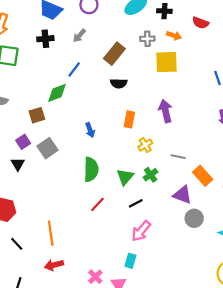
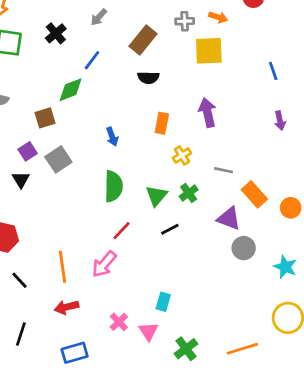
black cross: (45, 39) -> (56, 33), moved, turned -35
pink arrow: (141, 231) -> (104, 264), moved

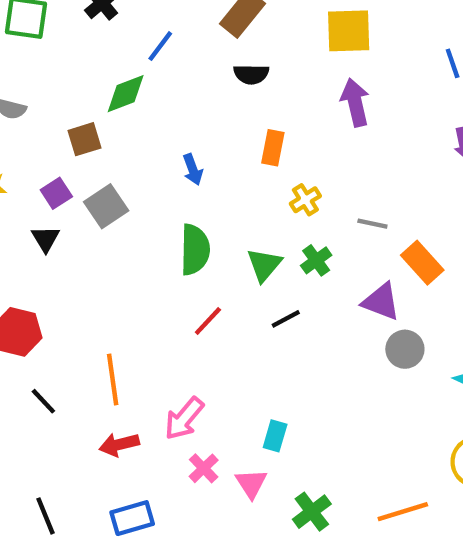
purple arrow: (207, 112) -> (355, 102), moved
pink arrow: (104, 264) -> (184, 418), moved
black line: (21, 334) -> (46, 516), moved, turned -40

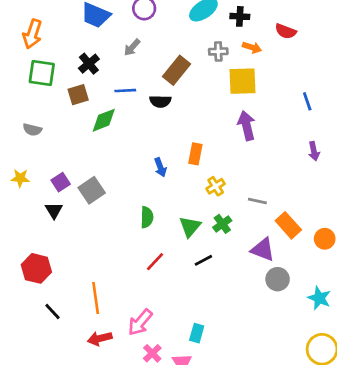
blue line: (160, 46) -> (125, 91), turned 50
black semicircle: (251, 74) -> (160, 101), moved
brown square: (84, 139) -> (78, 95), moved
blue arrow: (193, 169) -> (160, 167), moved
green semicircle: (195, 250) -> (147, 217), size x0.7

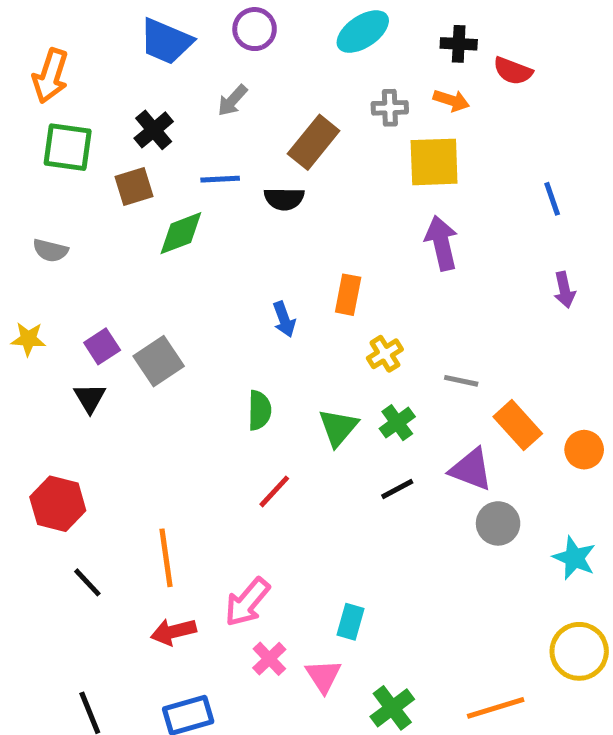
black cross: (240, 16) -> (459, 44), moved
black line: (203, 260) -> (397, 489), moved

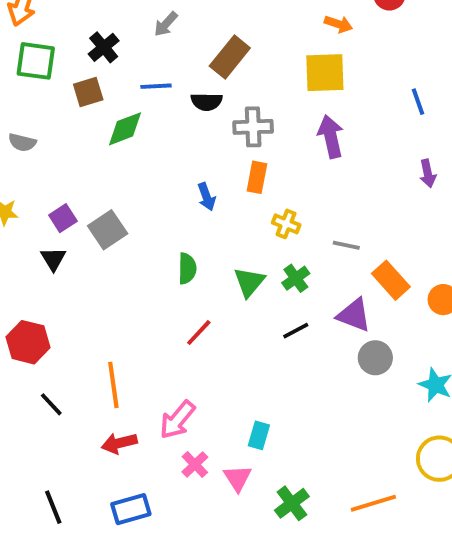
gray cross: (390, 108) -> (253, 127), moved, size x1.4
yellow cross: (385, 354) -> (286, 224), turned -36

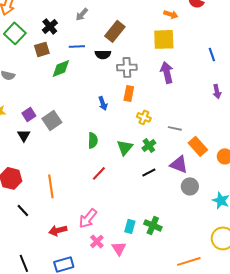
green square: (36, 61) -> (15, 33), turned 35
orange line: (113, 385) -> (51, 186), moved
green cross: (292, 503) -> (153, 225), moved, turned -30

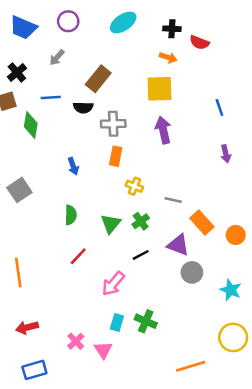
green diamond: (61, 68) -> (31, 125), turned -60
blue arrow: (103, 103) -> (73, 166), moved
pink arrow: (88, 218) -> (113, 284), moved

